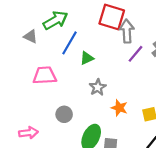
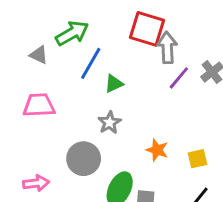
pink trapezoid: (45, 75) -> (39, 105), moved
gray star: (98, 87) -> (110, 123), moved
gray circle: (64, 114) -> (84, 159), size x1.5

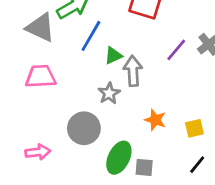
gray arrow: (167, 48) -> (133, 71), moved
gray triangle: (39, 55) -> (41, 28), size x1.6

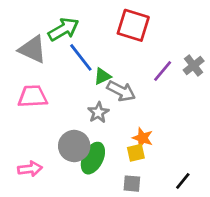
blue line: (91, 36) -> (81, 57), turned -68
gray arrow: (133, 71) -> (121, 91), turned 120
yellow square: (194, 128) -> (136, 153), moved
green ellipse: (119, 158) -> (93, 158), moved

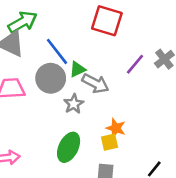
green arrow: (63, 29) -> (23, 22), moved
gray circle: (74, 146) -> (51, 78), moved

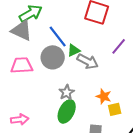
gray star: (74, 104) -> (67, 92), moved
yellow square: (109, 142) -> (115, 109), moved

